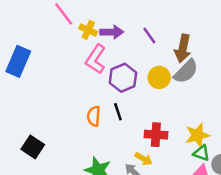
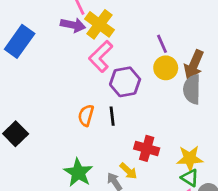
yellow cross: (88, 30) -> (99, 24), size x1.5
purple arrow: (112, 32) -> (73, 25), moved
gray semicircle: (186, 71) -> (192, 89), turned 124
yellow circle: (159, 77) -> (166, 68), moved

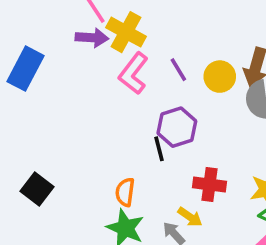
purple line: (162, 44) -> (178, 70), moved
purple hexagon: (125, 82) -> (177, 127), moved
orange semicircle: (86, 115) -> (125, 192), moved

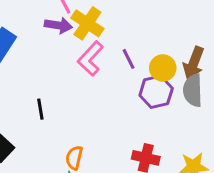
purple hexagon: (177, 127) -> (156, 92), moved
black line: (159, 149) -> (40, 109), moved

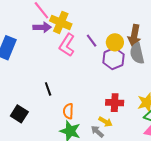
black line: (40, 109) -> (48, 89), moved

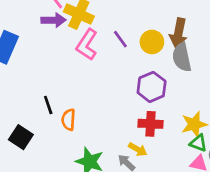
purple hexagon: (113, 59) -> (152, 87), moved
black line: (48, 89) -> (48, 105), moved
orange semicircle: (68, 111) -> (68, 120), moved

